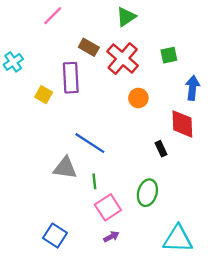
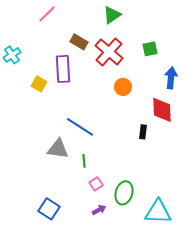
black rectangle: (161, 149) -> (143, 132), turned 32
green ellipse: (147, 193) -> (124, 193), moved
pink square: (108, 207) -> (96, 184), size x0.6

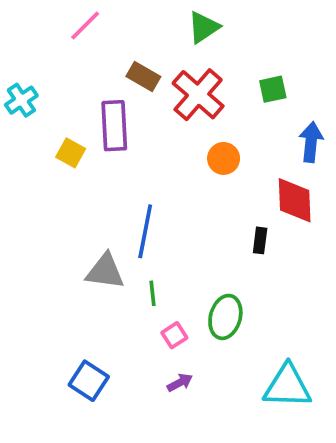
blue line: (80, 127) -> (145, 231), turned 68
green ellipse: (124, 193) -> (225, 317), moved

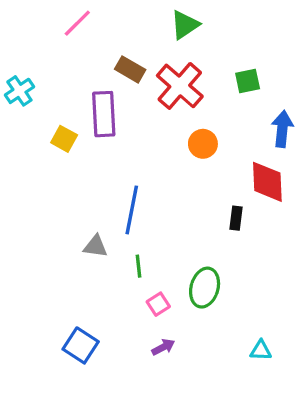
gray triangle: (105, 271) -> (95, 246), size x0.7
cyan triangle: (287, 386) -> (261, 350), size x0.5

